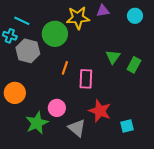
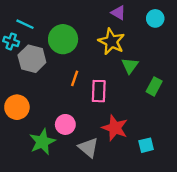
purple triangle: (103, 11) -> (118, 13), turned 40
yellow star: (78, 18) -> (111, 41), moved, turned 30
green rectangle: (134, 65) -> (154, 86), moved

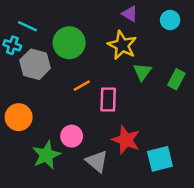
orange line: (75, 78) -> (82, 86), turned 42
green rectangle: (154, 86) -> (176, 79), moved
cyan square: (146, 145) -> (160, 159), size x1.5

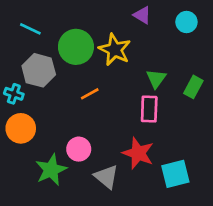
cyan cross: (12, 45) -> (14, 94), moved
yellow star: (122, 45) -> (115, 50), moved
pink rectangle: (108, 100) -> (149, 109), moved

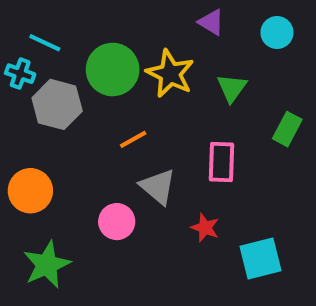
green triangle: (156, 79) -> (232, 88), moved
cyan cross: (14, 94) -> (20, 74), moved
red star: (138, 153) -> (205, 228), size x0.6
green star: (51, 170) -> (47, 265), moved
gray triangle: (106, 177) -> (158, 187), moved

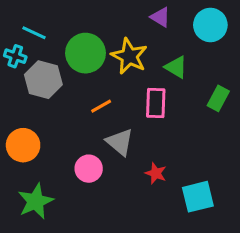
cyan circle: (277, 33) -> (210, 25), size x1.4
green triangle: (232, 88) -> (176, 67), turned -35
pink rectangle: (221, 162) -> (156, 103), moved

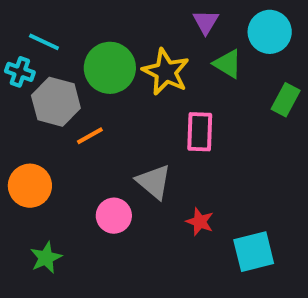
purple triangle: (160, 17) -> (206, 22), turned 30
green triangle: (176, 67) -> (228, 64), moved
green rectangle: (218, 98) -> (286, 100), moved
orange line: (101, 106) -> (90, 136), moved
green star: (36, 201) -> (46, 258), size x0.7

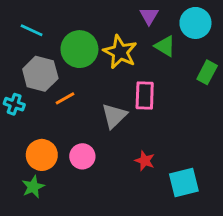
cyan cross: (20, 72) -> (14, 104), moved
gray triangle: (154, 182) -> (114, 116), moved, turned 36
orange circle: (30, 186) -> (42, 155), moved

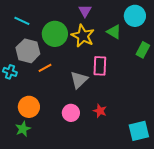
purple triangle: (149, 16) -> (85, 11), moved
pink circle: (82, 156) -> (71, 113), moved
cyan square: (184, 182) -> (139, 131), moved

